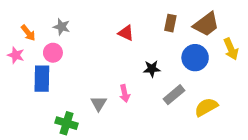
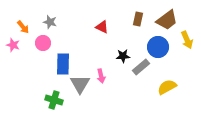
blue rectangle: (42, 79) -> (63, 64), moved
gray rectangle: (174, 95) -> (141, 67), moved
gray triangle: (99, 103) -> (80, 84), size x1.5

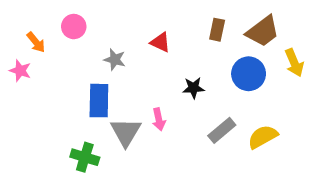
gray star: (50, 22) -> (115, 60), moved
pink circle: (43, 43) -> (74, 27), moved
gray rectangle: (141, 67) -> (222, 130), moved

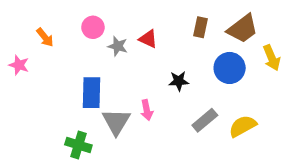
pink circle: (74, 27) -> (93, 27), moved
orange arrow: (36, 42) -> (45, 37), moved
gray star: (115, 60) -> (118, 46), moved

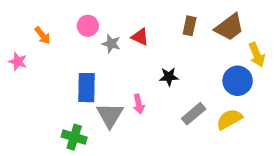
blue circle: (230, 68) -> (238, 81), moved

